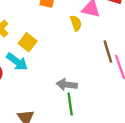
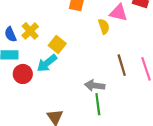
brown line: (108, 52) -> (122, 65), moved
cyan arrow: (17, 62) -> (47, 63), turned 105

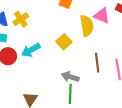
yellow semicircle: (104, 26) -> (87, 26), size x1.5
yellow square: (57, 44) -> (64, 42), moved

